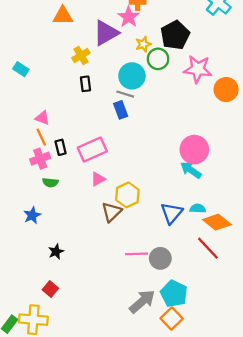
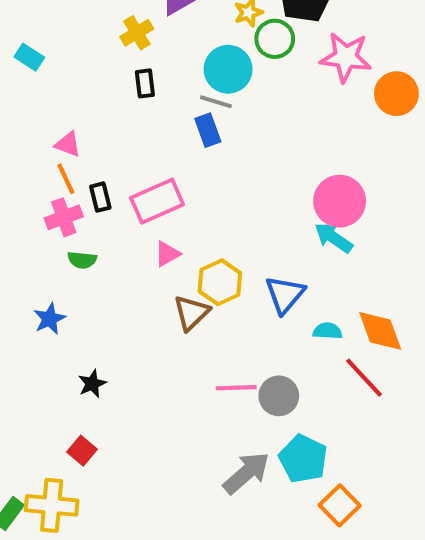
cyan semicircle: (198, 209) -> (327, 331), moved
blue triangle: (172, 213) -> (285, 294), moved
orange diamond: (217, 222) -> (380, 331), turned 32
orange square: (172, 318) -> (340, 505), moved

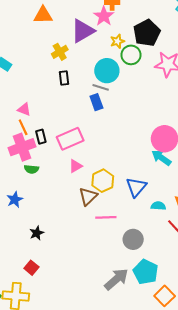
pink cross: (64, 217) -> (22, 147), size x1.4
pink line: (236, 388) -> (106, 217), moved

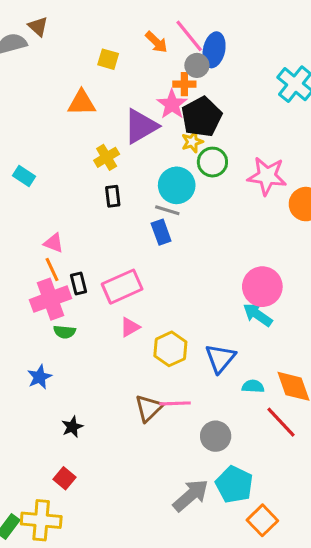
black pentagon: (147, 33) -> (202, 117), moved
brown triangle: (88, 196) -> (149, 408), moved

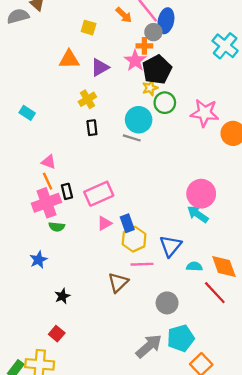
purple triangle: (141, 126) -> (100, 67), moved, size x0.7
blue rectangle: (161, 232) -> (127, 223), moved
pink line: (175, 403) -> (142, 264), moved
cyan pentagon: (234, 484) -> (181, 338), turned 30

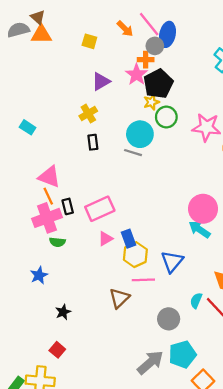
orange triangle: (69, 59) -> (41, 34), moved
pink triangle: (49, 162) -> (49, 177), size x1.5
cyan semicircle: (194, 267) -> (196, 301), moved, turned -70

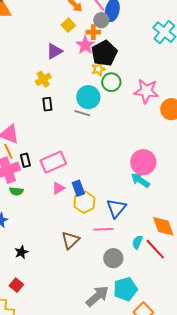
yellow square: (89, 41) -> (68, 25), moved, turned 32
pink line: (143, 280) -> (103, 229), moved

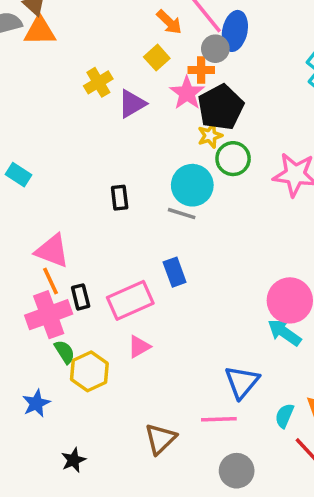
yellow cross: (43, 79) -> (98, 82), moved
blue rectangle: (78, 188) -> (175, 272), moved
green semicircle: (16, 191) -> (65, 352), turned -128
yellow hexagon: (84, 202) -> (89, 371), moved
cyan semicircle: (137, 242) -> (284, 416), moved

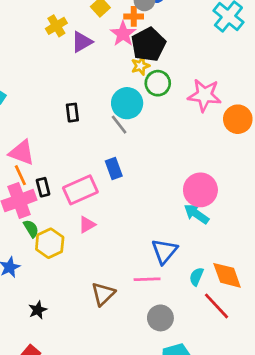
gray line: (182, 214) -> (119, 125), turned 35

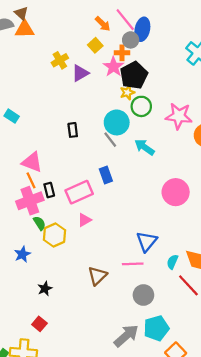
cyan arrow: (196, 214) -> (145, 147), moved

